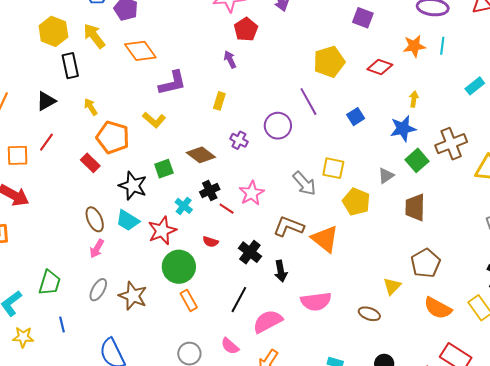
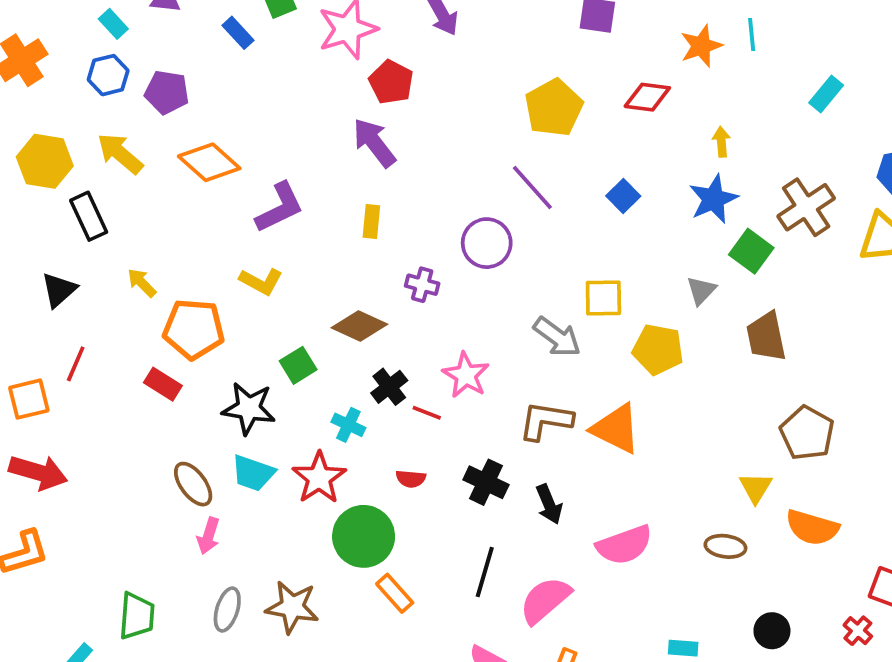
purple arrow: (230, 60) -> (374, 143), size x1.6
orange semicircle: (438, 308) -> (812, 527), moved

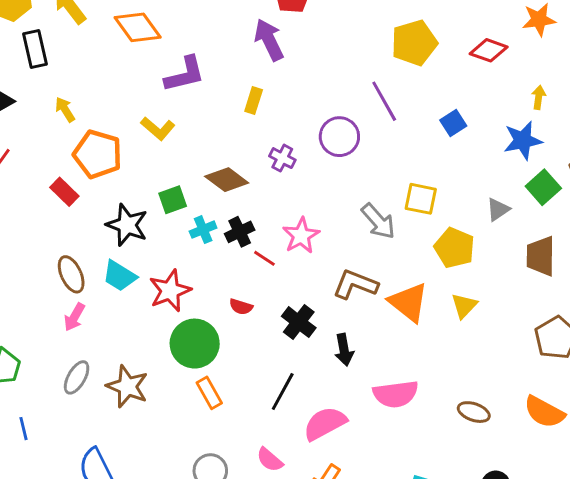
cyan cross: (348, 425) -> (203, 230), moved, turned 30
yellow triangle: (756, 488) -> (464, 306), moved

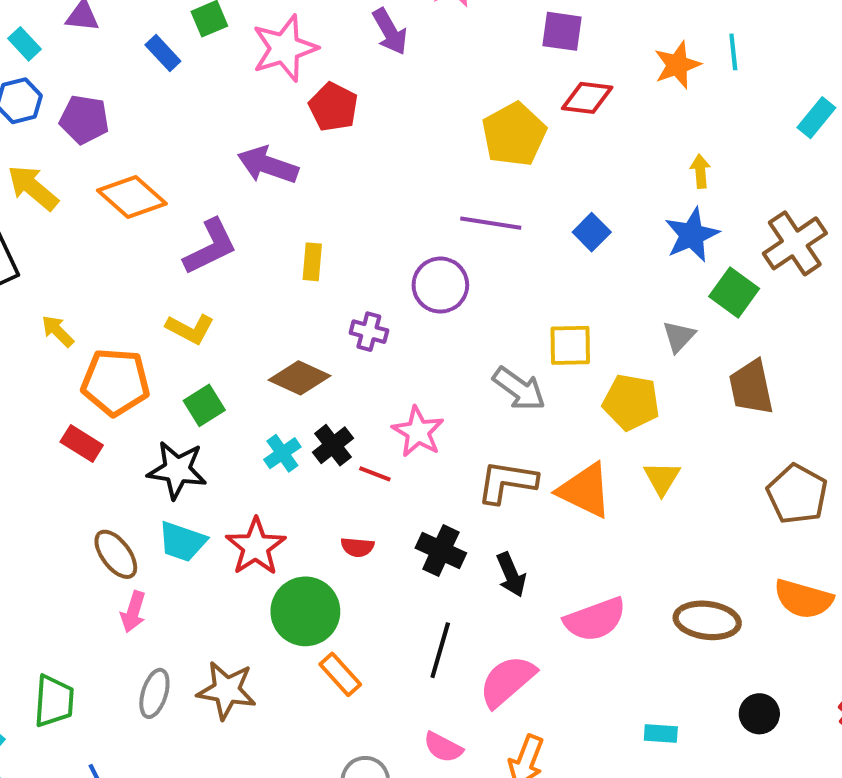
purple arrow: (269, 40) -> (268, 165), moved, turned -33
red diamond: (489, 50) -> (587, 98), moved
purple line: (384, 101) -> (491, 223), turned -39
green square: (173, 200) -> (204, 405), moved
brown ellipse: (474, 412) -> (707, 620), size x1.4

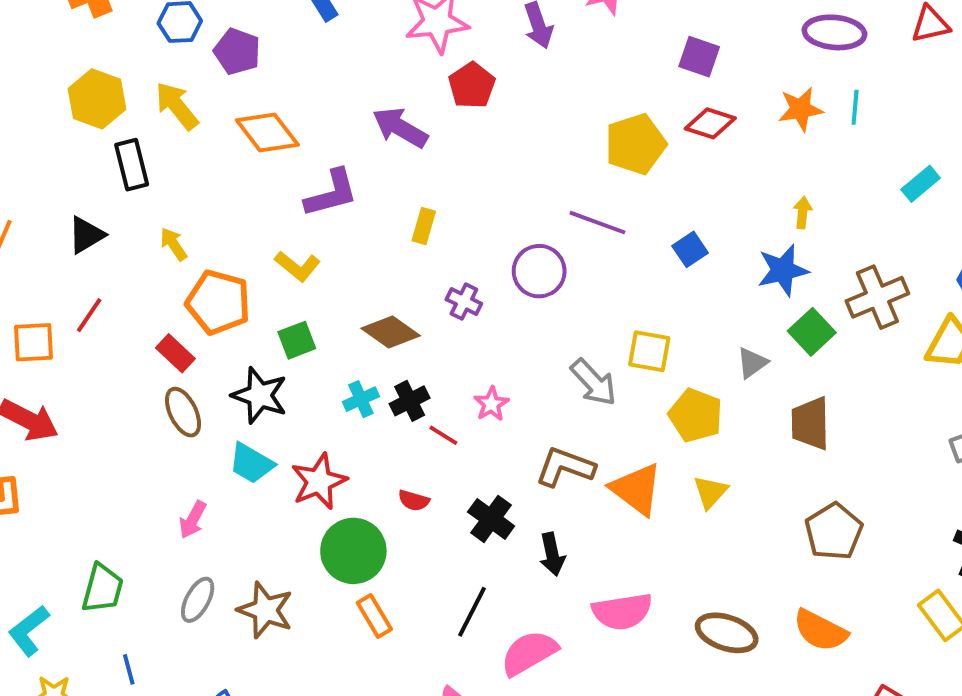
pink star: (418, 432) -> (491, 404), size x0.7
brown ellipse: (116, 554) -> (183, 412), moved

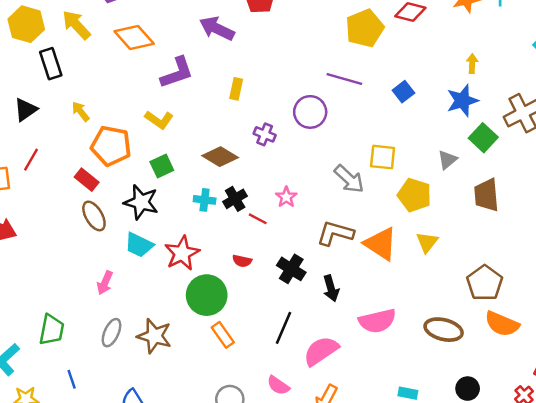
cyan cross: (361, 399) -> (205, 200), turned 35
brown pentagon: (834, 531) -> (485, 283), moved

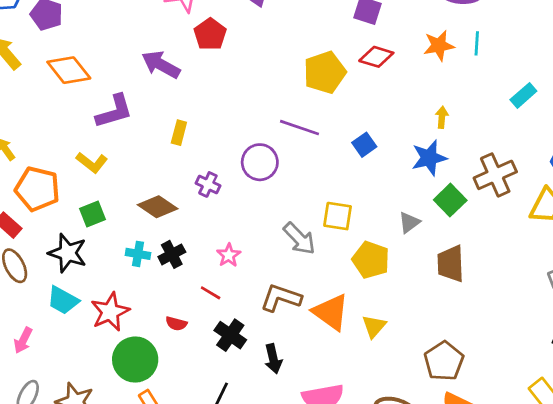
red line: (258, 219) -> (211, 293), moved
yellow triangle: (427, 242) -> (374, 326), moved

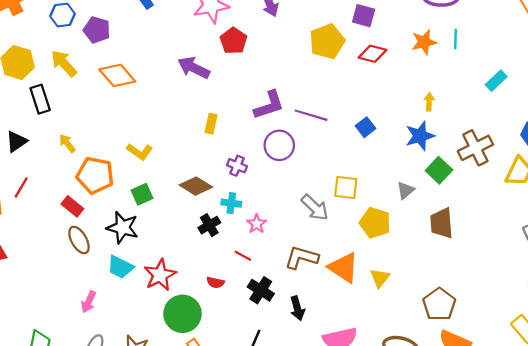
yellow pentagon: (325, 72) -> (327, 41), moved
purple L-shape: (114, 111) -> (269, 105), moved
cyan cross: (138, 254) -> (231, 203), moved

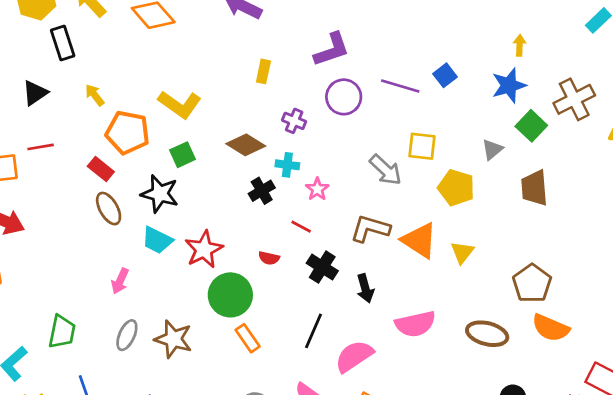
purple line: (311, 115) -> (400, 86), moved
yellow L-shape: (140, 152) -> (180, 104), size x1.4
red line: (21, 188) -> (41, 147), turned 50

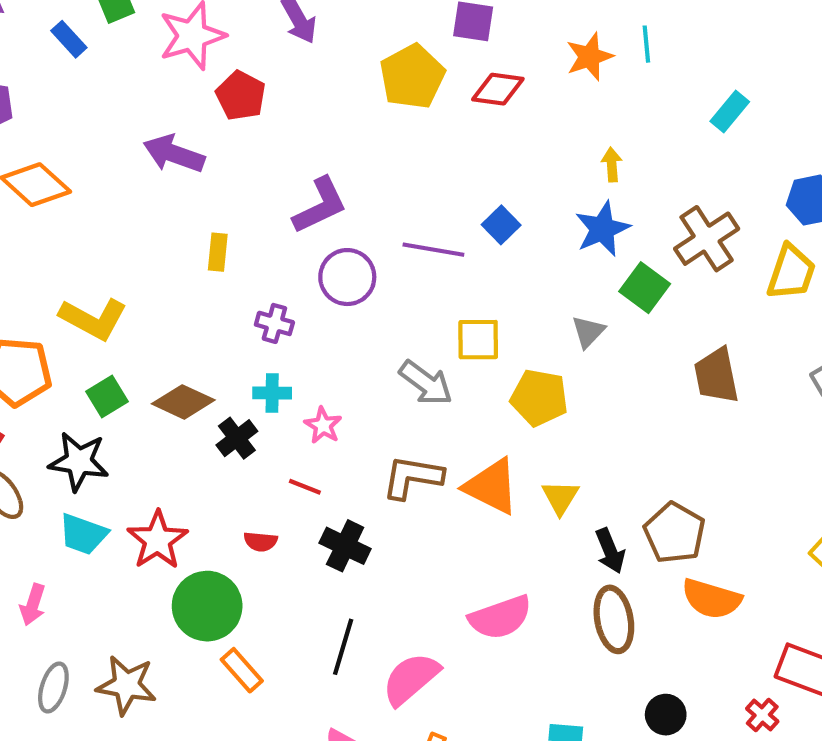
brown diamond: (246, 145) -> (183, 402), moved
brown trapezoid: (534, 188) -> (716, 376), moved
black arrow: (365, 288) -> (610, 551), moved
brown ellipse: (487, 334) -> (614, 619), turned 72

